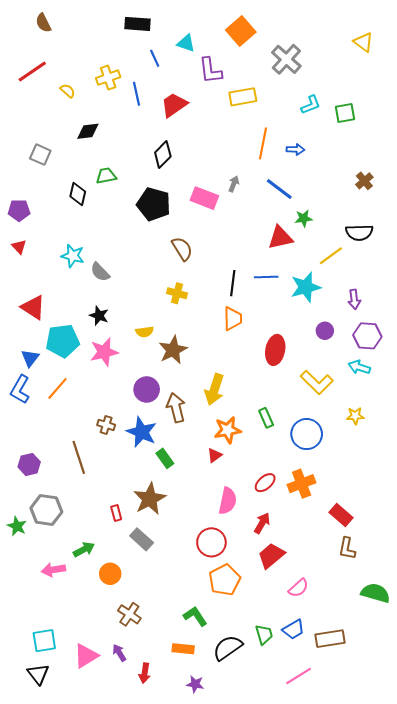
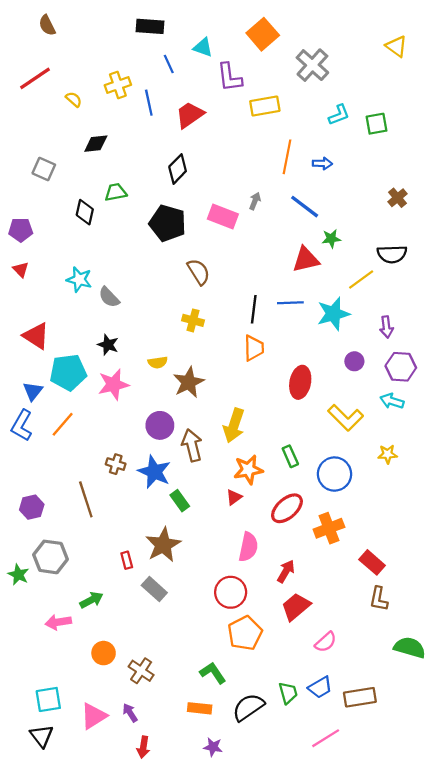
red ellipse: (265, 483) -> (287, 508), moved, size x1.4
orange circle: (110, 574) -> (104, 653), moved
red arrow: (145, 673) -> (143, 747), moved

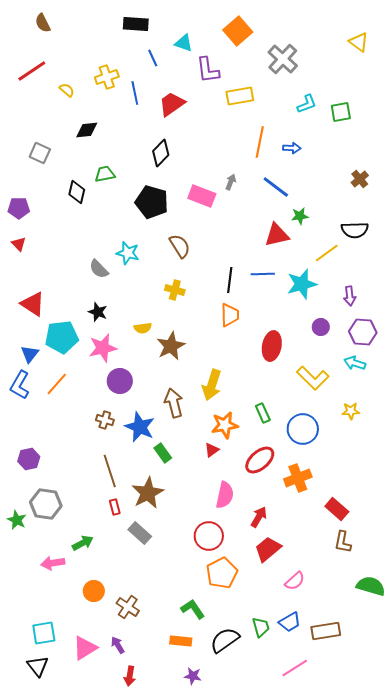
cyan star: (79, 280) -> (128, 253), moved
purple circle: (160, 425) -> (120, 381), moved
brown line: (86, 499) -> (110, 471), moved

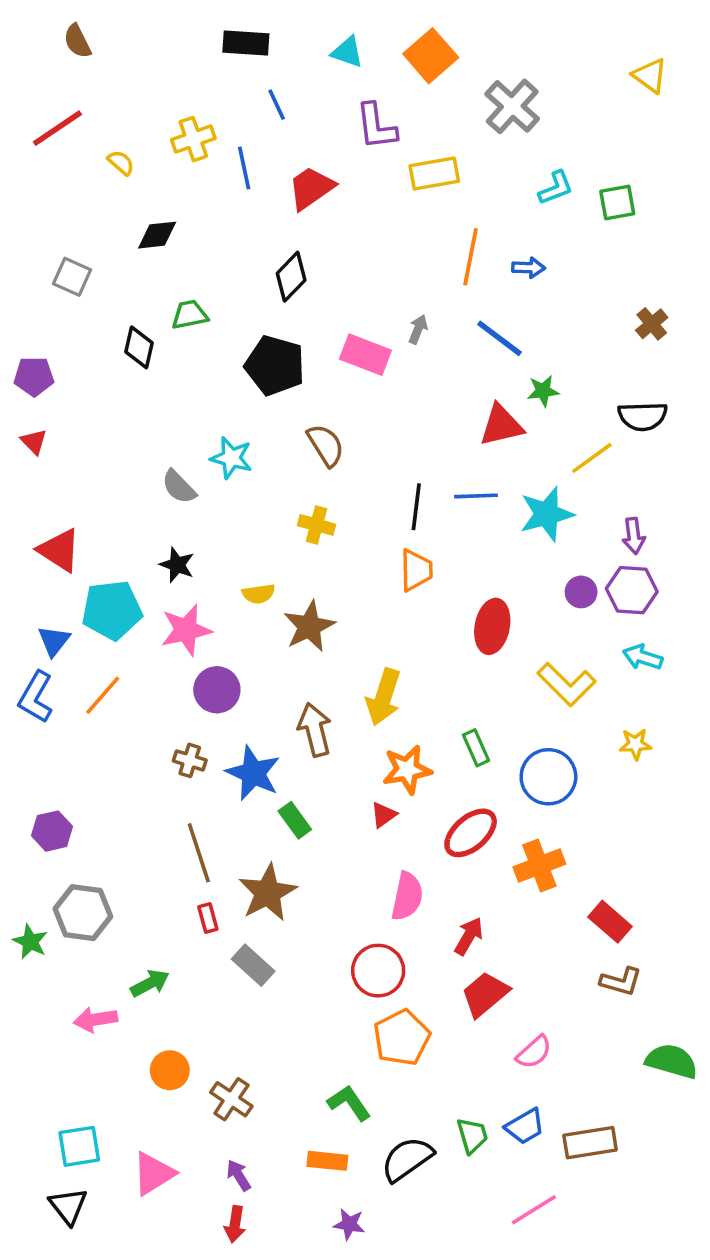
cyan triangle: (184, 43) -> (347, 52), moved
purple hexagon: (363, 332) -> (632, 590), moved
brown L-shape: (343, 542) -> (621, 981), turned -85
purple arrow: (118, 645) -> (239, 1175), moved

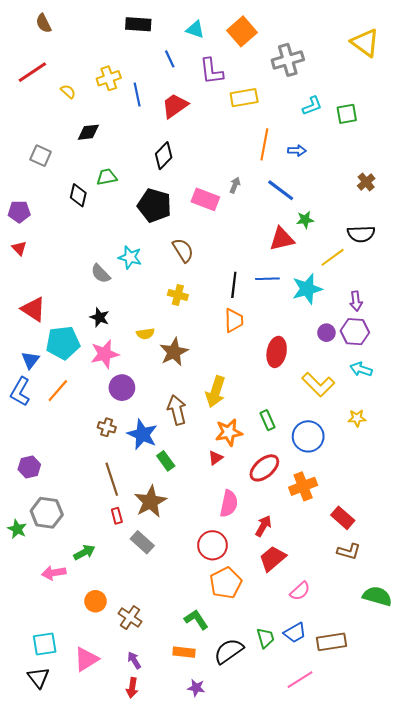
yellow triangle: (650, 76) -> (365, 43), size x1.4
blue line: (277, 105) -> (170, 59), moved
gray cross: (512, 106) -> (288, 60), turned 32

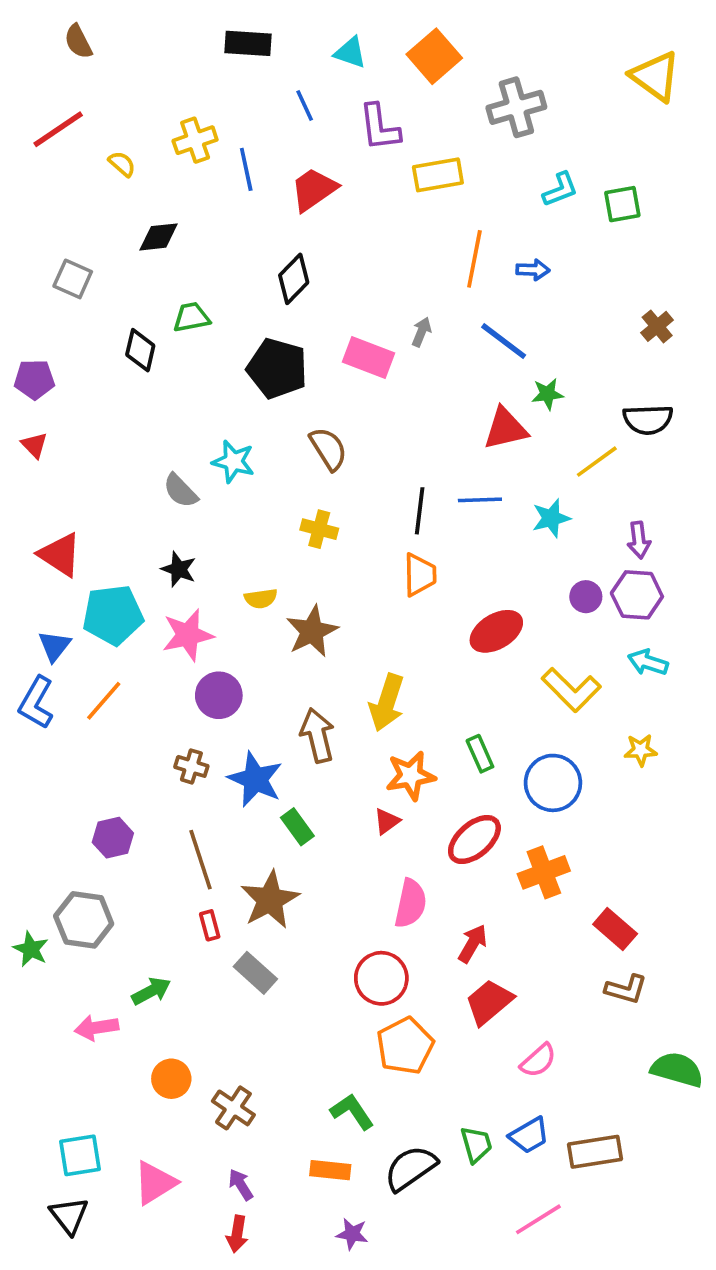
cyan star: (307, 289) -> (551, 518), size x0.7
red ellipse: (277, 352) -> (496, 631), turned 48
purple hexagon: (29, 467) -> (113, 838), moved

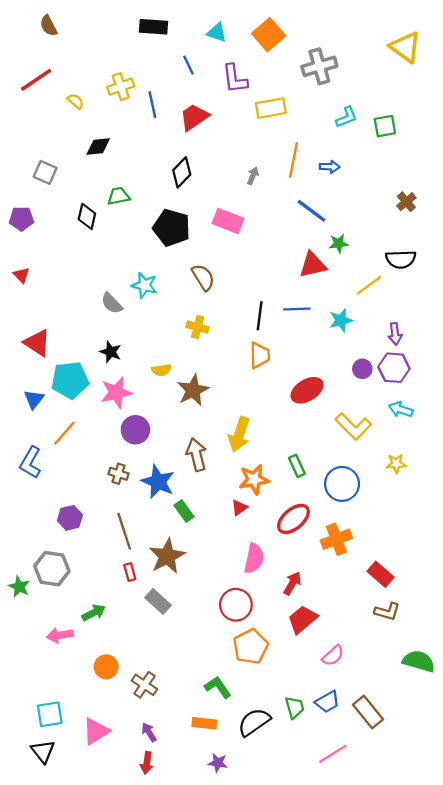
gray arrow: (421, 332) -> (253, 176), moved
purple pentagon: (34, 379) -> (21, 219), moved
blue L-shape: (36, 703) -> (30, 462), moved
brown rectangle: (595, 1152) -> (368, 712), turned 60

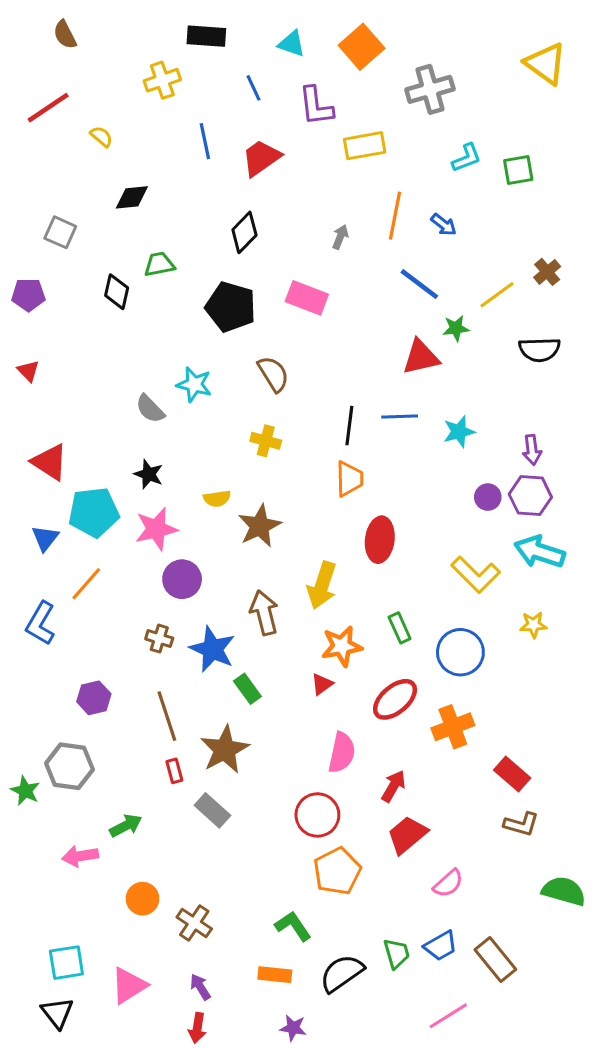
yellow cross: (121, 87) -> (162, 80), moved
blue arrow: (330, 167) -> (444, 225), turned 36
yellow line: (369, 285) -> (497, 295), moved
red ellipse: (307, 390) -> (380, 540), moved, turned -52
cyan arrow: (401, 409) -> (540, 552), size x1.5

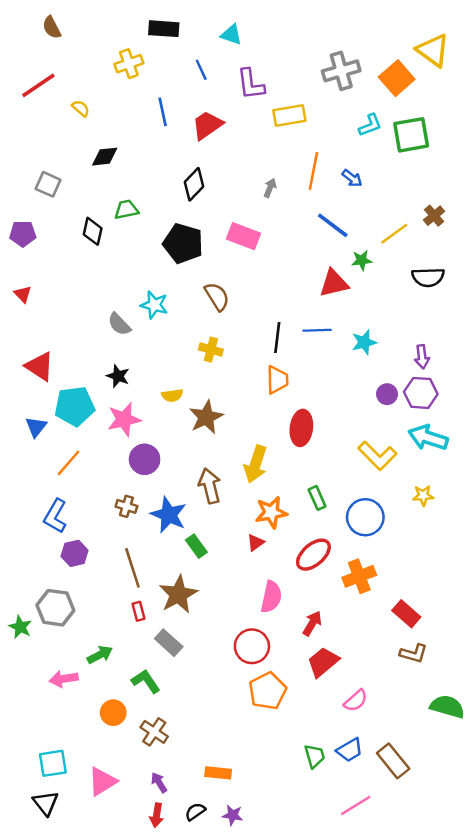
orange square: (362, 47) -> (397, 78), moved
green square: (518, 170) -> (411, 135), size x1.5
blue L-shape: (41, 623) -> (55, 516), moved
green L-shape: (293, 926) -> (146, 681), moved
black semicircle: (342, 973) -> (195, 812), moved, size x0.6

